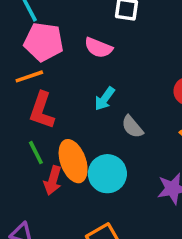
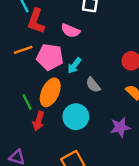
pink pentagon: (44, 42) -> (50, 57), moved
red L-shape: (42, 110) -> (36, 21), moved
orange ellipse: (73, 161) -> (50, 92), moved, turned 44

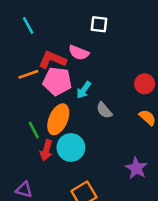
red L-shape: (36, 21) -> (52, 60), moved, turned 95
cyan circle: (76, 117) -> (71, 147), moved
purple star: (120, 127) -> (136, 168), moved, turned -30

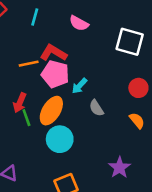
white square: (99, 24) -> (130, 42), moved, size x1.6
cyan line: (28, 26) -> (35, 17), turned 36
pink semicircle: (79, 53) -> (79, 23), moved
red arrow: (46, 150) -> (20, 103), moved

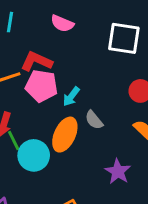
orange ellipse: (51, 111) -> (65, 135), moved
cyan circle: (60, 139) -> (34, 155), moved
purple star: (120, 168) -> (118, 172), moved

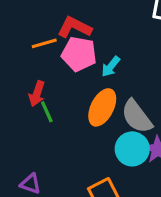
gray semicircle: (94, 120) -> (137, 117), moved, size x1.6
cyan circle: (34, 155) -> (132, 149), moved

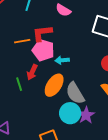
red L-shape: (74, 27) -> (42, 33), turned -40
cyan arrow: (111, 67) -> (62, 60), turned 40
red arrow: (37, 94) -> (32, 72), moved

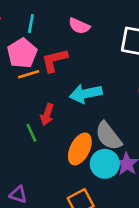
pink pentagon: (43, 50) -> (22, 53), moved, turned 30
cyan arrow: (62, 60) -> (86, 94), size x1.6
orange ellipse: (54, 85) -> (80, 149), moved

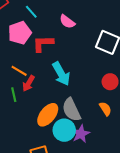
cyan line: (31, 23) -> (31, 12), turned -64
orange line: (29, 74) -> (19, 71), moved, turned 35
cyan arrow: (86, 94) -> (61, 74), turned -120

